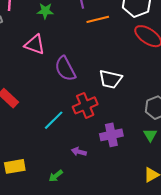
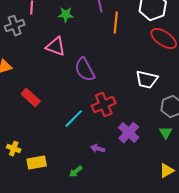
orange line: (98, 19) -> (116, 23), turned -70
white trapezoid: (110, 79) -> (147, 80), moved
purple cross: (111, 135) -> (129, 133), turned -35

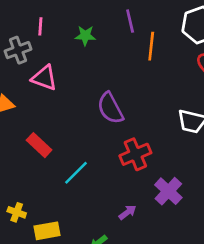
pink triangle: (56, 47) -> (44, 78), moved
cyan line: (74, 119) -> (76, 173), moved
purple arrow: (98, 149) -> (127, 212), turned 128

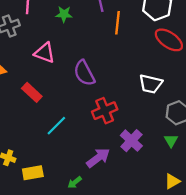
pink triangle: (44, 78) -> (45, 53), moved
red rectangle: (39, 145) -> (32, 92), moved
purple arrow: (127, 212) -> (98, 158), size x1.6

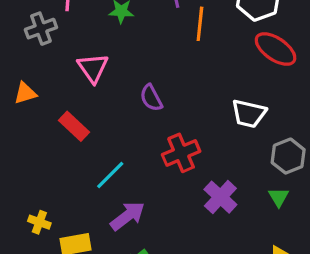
pink triangle: (45, 53) -> (93, 68), turned 35
purple semicircle: (84, 73) -> (151, 98), size x0.7
purple arrow: (98, 158) -> (128, 216), moved

